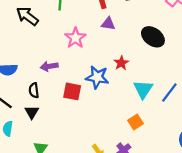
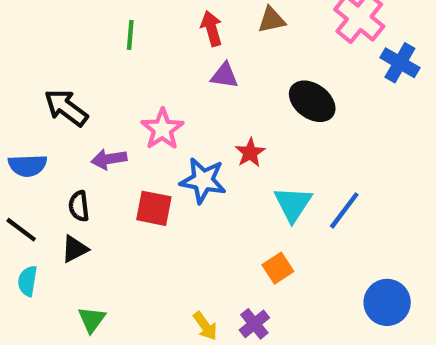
black arrow: (27, 16) -> (66, 108), moved
pink star: (75, 38) -> (162, 129), moved
black triangle: (32, 112) -> (75, 249), turned 32

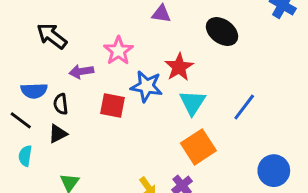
red star: (250, 153) -> (179, 67), size x1.4
blue semicircle: (28, 165) -> (34, 91), moved
cyan triangle: (293, 204) -> (192, 103), moved
orange square: (278, 268) -> (198, 147), size x1.6

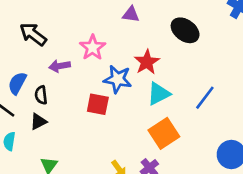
blue semicircle: (34, 91) -> (17, 83), turned 120
cyan triangle: (192, 103) -> (159, 94), turned 30
red square: (112, 106) -> (98, 104), moved

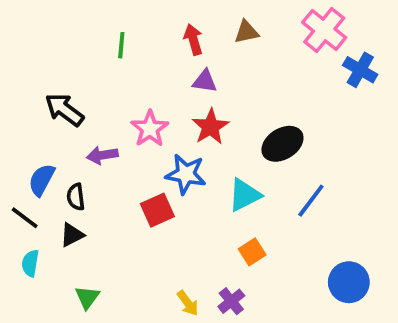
black ellipse: (185, 30) -> (282, 144), moved, turned -68
red star: (147, 62) -> (210, 127), moved
red square: (98, 104) -> (157, 210), turned -35
orange square: (164, 133) -> (252, 252), size x0.6

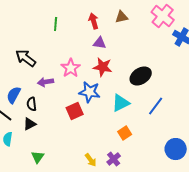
red star: (210, 127) -> (103, 67), turned -30

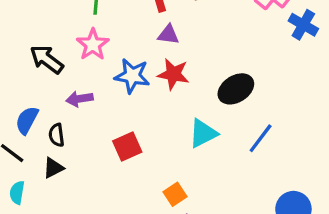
pink star: (71, 68) -> (93, 45), moved
blue star: (90, 92) -> (132, 76), moved
orange square: (125, 133) -> (175, 194), moved

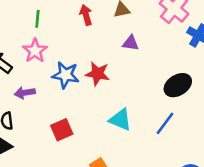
purple triangle: (168, 35) -> (131, 43), moved
black ellipse: (236, 89) -> (178, 85), moved
cyan triangle: (203, 133) -> (120, 120), turned 50

